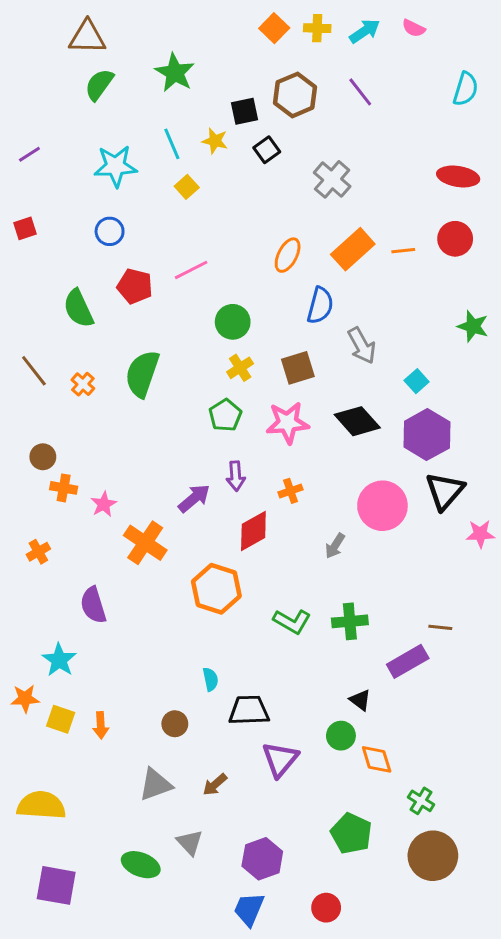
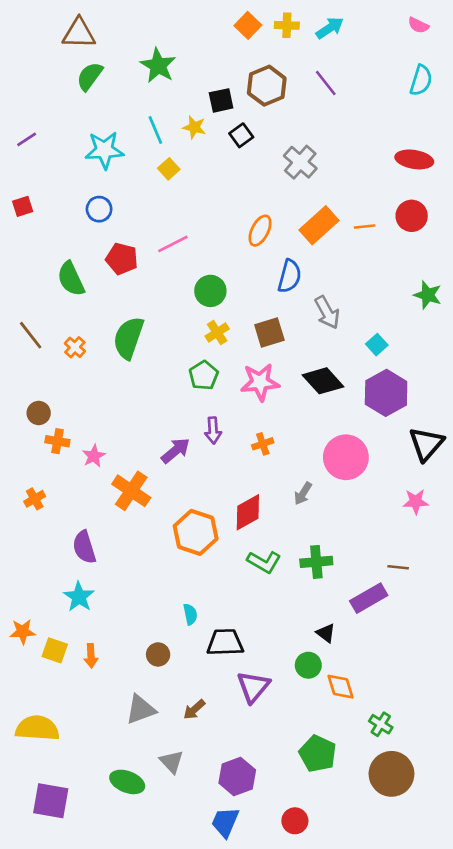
pink semicircle: (414, 28) -> (418, 25), moved
black triangle: (445, 491) -> (426, 444), moved
red diamond: (253, 531) -> (248, 512), moved
pink star: (480, 534) -> (416, 502), moved
cyan star: (59, 660) -> (79, 597), moved

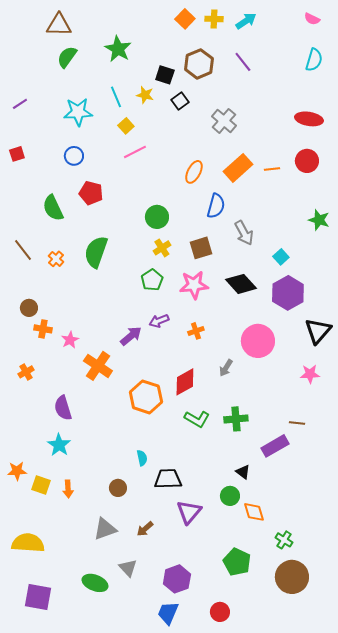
black square: (221, 100) -> (165, 75), turned 30
pink line: (173, 244) -> (135, 152), moved
purple arrow: (213, 430) -> (159, 321), turned 72

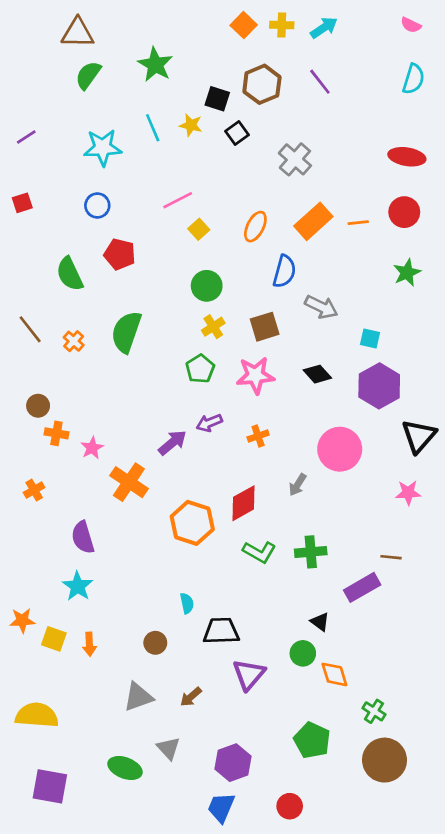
yellow square: (126, 126) -> (199, 229), moved
green star: (319, 220) -> (407, 273), moved, turned 30
gray arrow: (244, 233) -> (321, 307), turned -35
cyan square: (281, 257) -> (370, 339), turned -35
black diamond: (241, 284) -> (317, 374), size x0.7

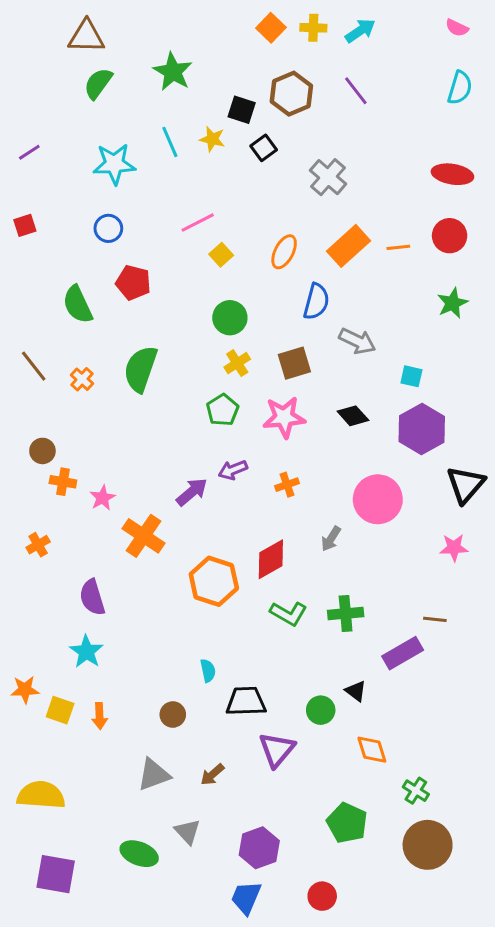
green circle: (303, 653) -> (321, 710), moved

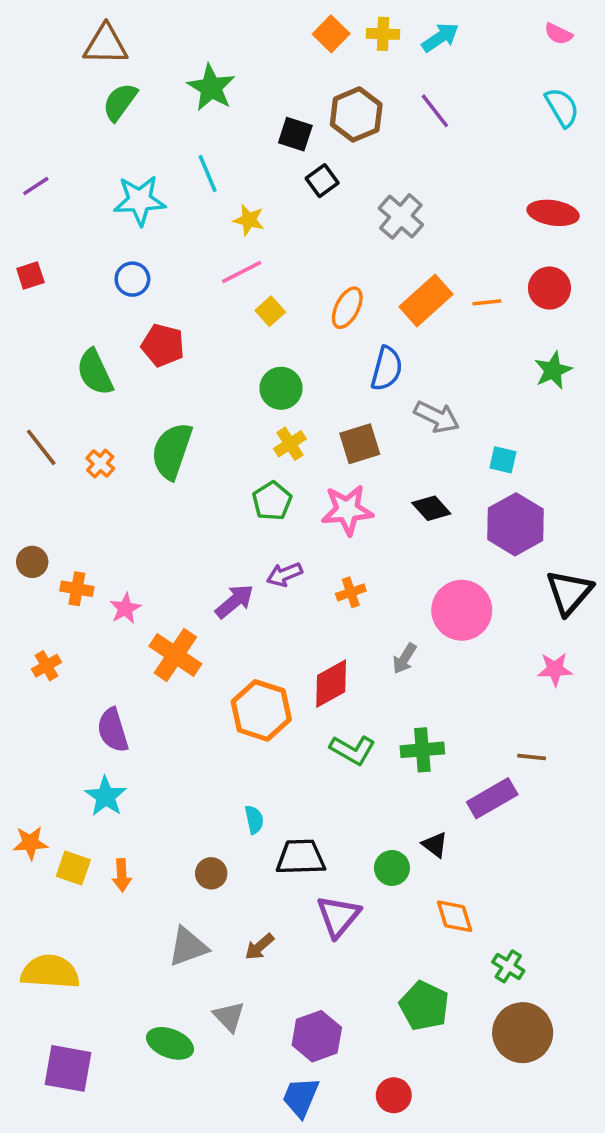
cyan semicircle: (460, 88) -> (562, 107), turned -48
yellow star: (212, 139) -> (249, 220), moved
brown circle: (42, 451) -> (32, 562), moved

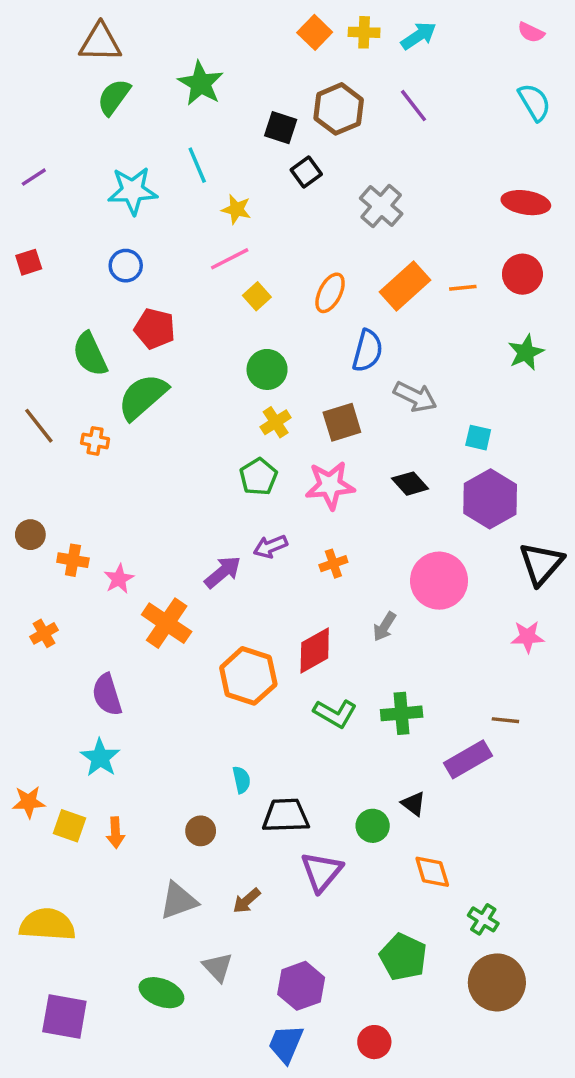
green semicircle: (172, 451) -> (143, 397), moved, turned 30
orange cross: (100, 463) -> (95, 441), turned -32

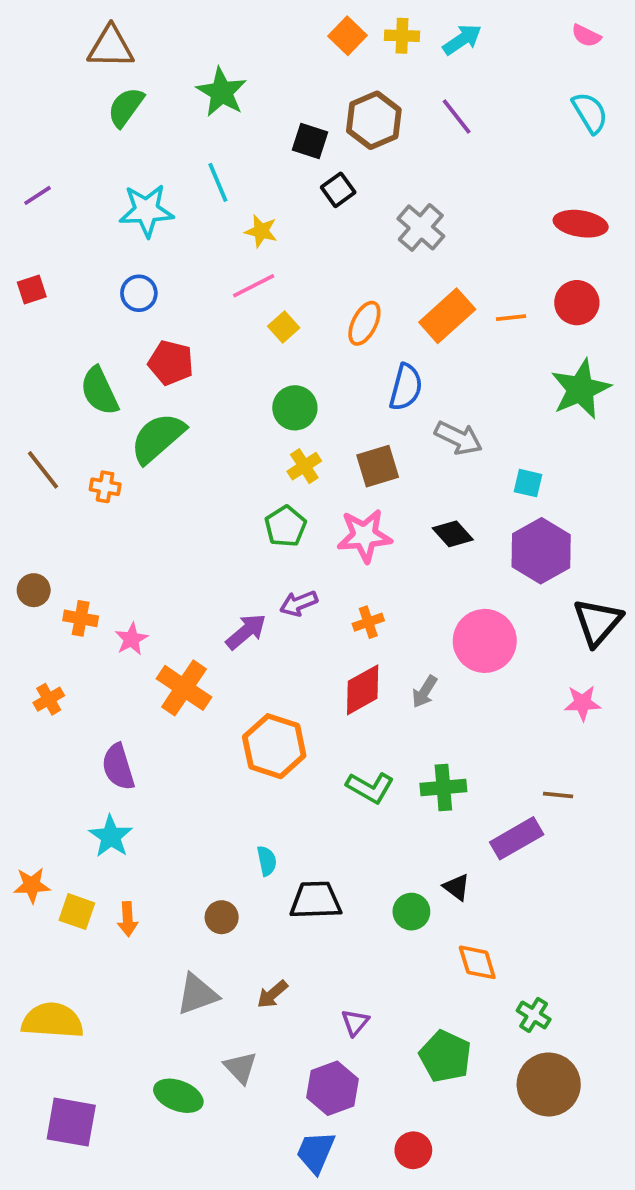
green star: (526, 352) -> (581, 389), size x1.5
red diamond: (315, 650) -> (363, 690), moved
purple triangle: (322, 872) -> (355, 1022), moved, size x0.6

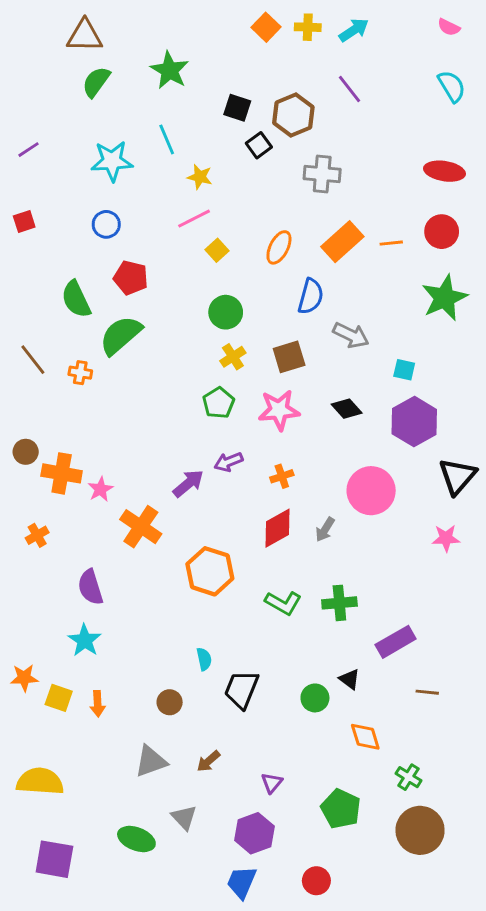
brown hexagon: (374, 120) -> (293, 115), moved
gray cross: (421, 227) -> (322, 174), turned -36
orange cross: (81, 618) -> (62, 473), size x1.5
brown line: (558, 795) -> (427, 692), moved
black trapezoid: (316, 900) -> (242, 689), turned -66

